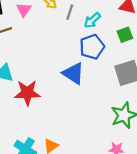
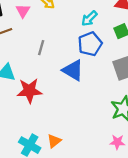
gray line: (70, 12) -> (41, 48), moved

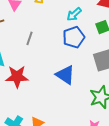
blue triangle: (73, 70) -> (65, 75), moved

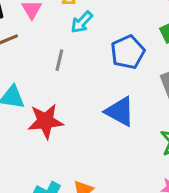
cyan arrow: (74, 14) -> (82, 22), moved

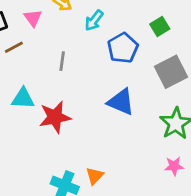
cyan arrow: (82, 22) -> (94, 20), moved

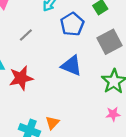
gray line: (62, 61) -> (26, 35), turned 40

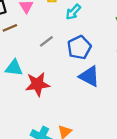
blue pentagon: (72, 24) -> (79, 47), moved

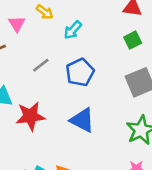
blue triangle: (89, 76) -> (82, 120), moved

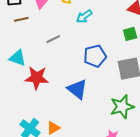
blue pentagon: (80, 72) -> (95, 56), moved

